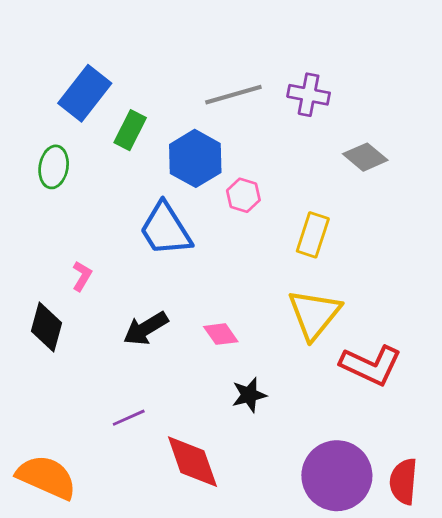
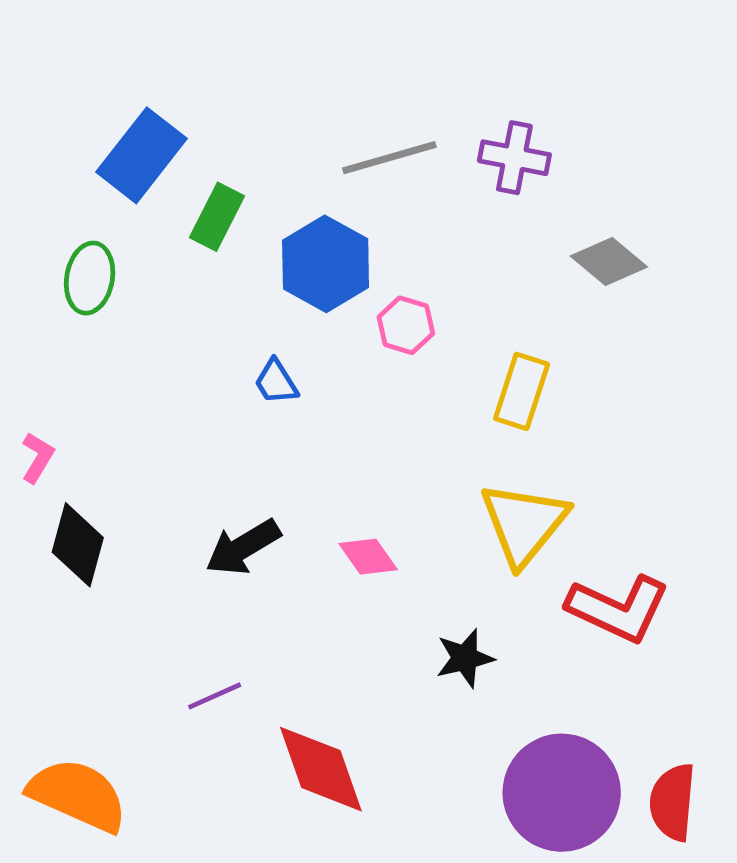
blue trapezoid: (166, 229) -> (276, 382), size x0.5
pink L-shape: (82, 276) -> (38, 457), moved
black star: (249, 395) -> (465, 658), moved

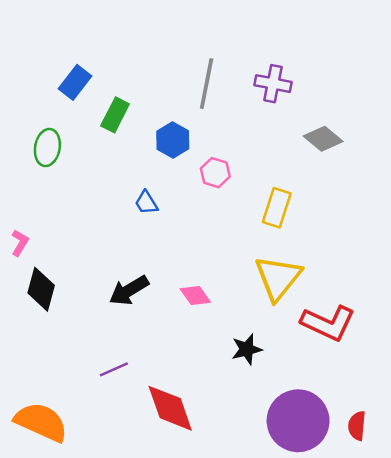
blue rectangle: (141, 155) -> (75, 82), size x0.7
gray line: (389, 158) -> (207, 84), turned -63
blue hexagon: (326, 264) -> (173, 140), size x0.7
red semicircle: (673, 802) -> (357, 426), size x0.7

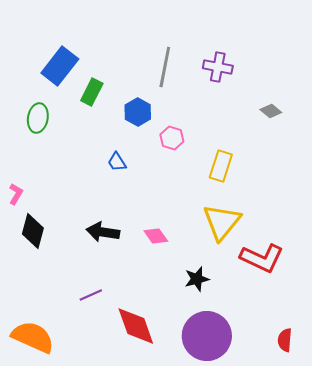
blue rectangle: (75, 82) -> (60, 66), size x1.4
gray diamond: (323, 139) -> (271, 111), moved, size x0.7
black arrow: (129, 290) -> (103, 232), turned 40
purple circle: (298, 421) -> (207, 336), moved

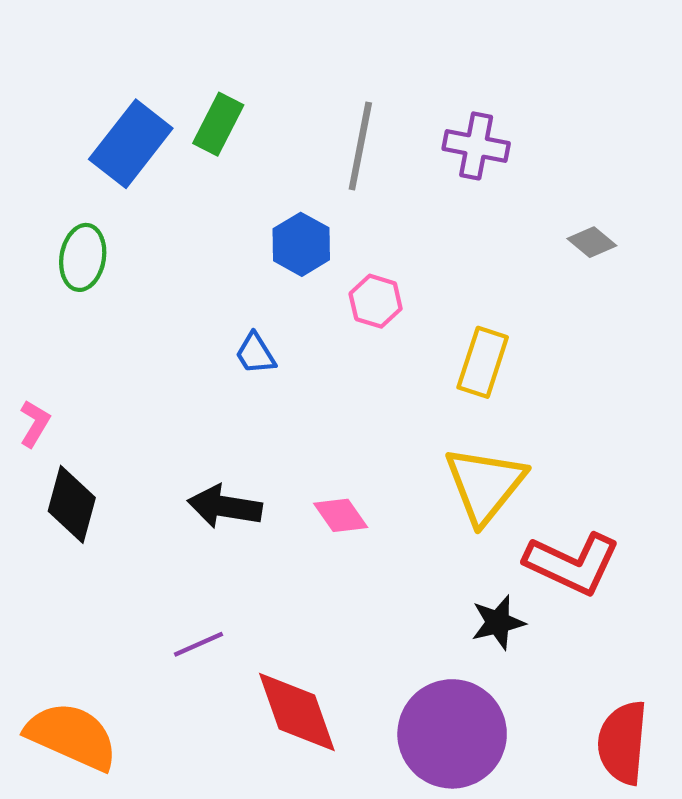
green rectangle: (92, 92) -> (218, 124), moved
black star: (197, 279) -> (498, 622), moved
red semicircle: (285, 340) -> (623, 743), size x1.6

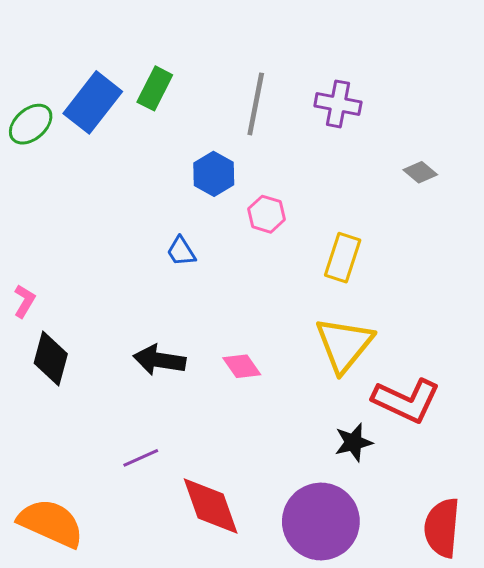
green ellipse: (83, 257) -> (31, 124), moved, turned 39

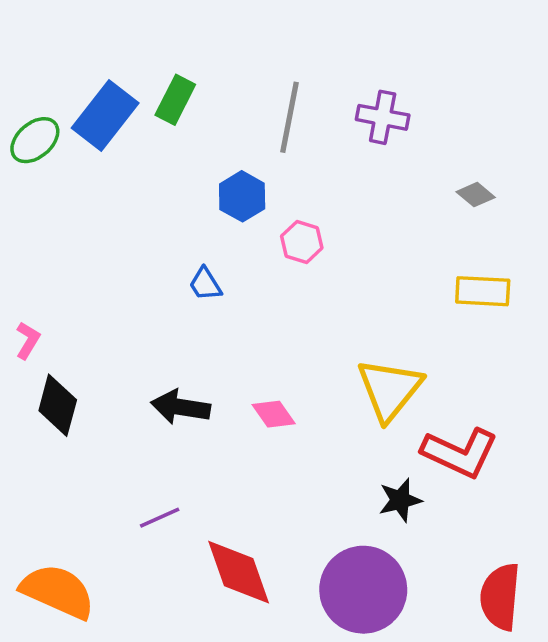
yellow rectangle: (343, 258) -> (483, 291), moved, turned 75

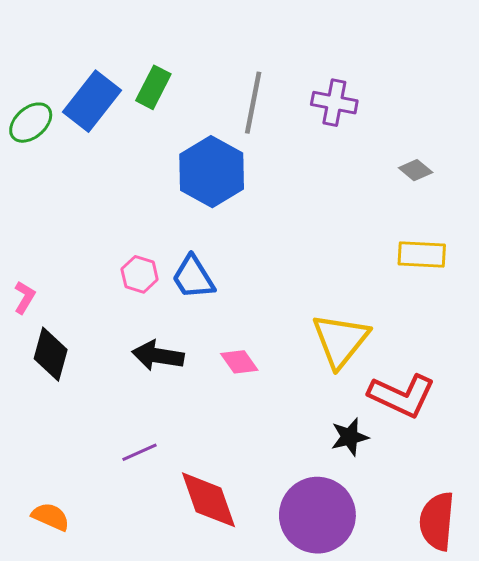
blue hexagon: (242, 196) -> (212, 172), size x1.6
pink hexagon: (302, 242) -> (140, 274), moved
blue trapezoid: (205, 284) -> (193, 277), moved, size x1.5
orange semicircle: (58, 591) -> (51, 517), size x0.6

